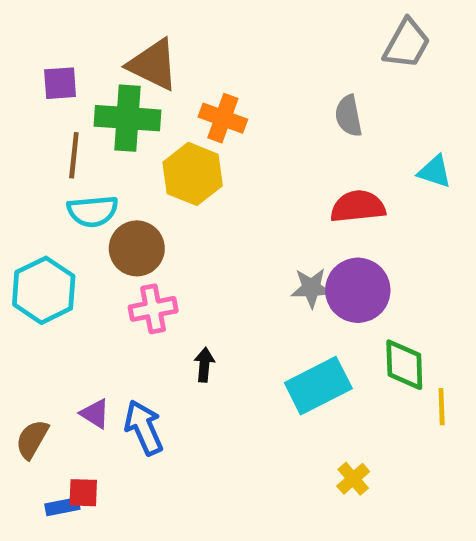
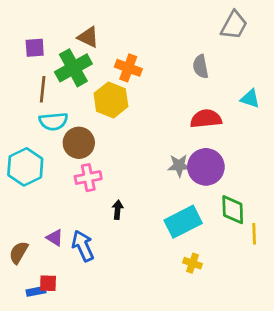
brown triangle: (153, 65) -> (88, 37), size x0.7
green cross: (127, 118) -> (73, 68), turned -33
yellow cross: (353, 479) -> (193, 263), moved, turned -30

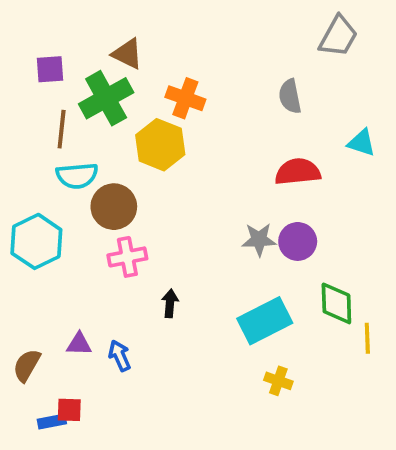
purple circle: (206, 167) -> (298, 241), size x0.7
purple triangle: (55, 238) -> (79, 344), turned -30
blue arrow: (83, 246) -> (120, 356), size x0.7

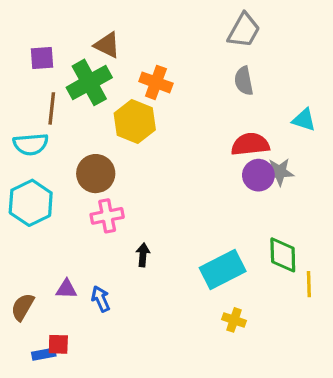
gray trapezoid: (338, 36) -> (244, 30), moved
cyan semicircle: (77, 176) -> (31, 144), moved
gray star: (259, 240) -> (280, 172), moved
purple circle: (298, 241) -> (258, 175), moved

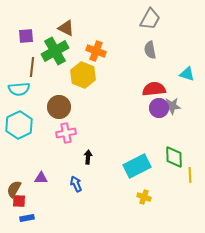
blue arrow: (101, 299) -> (76, 184), moved
red square: (58, 344) -> (19, 201), moved

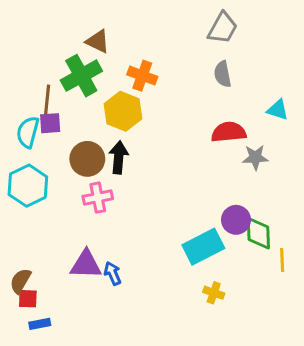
purple square: (26, 36) -> (50, 123), moved
cyan semicircle: (19, 89) -> (28, 132), turned 110
purple circle: (159, 108) -> (236, 220), moved
black arrow: (88, 157) -> (119, 157), moved, size x1.5
purple triangle: (41, 178) -> (86, 264), moved, size x1.6

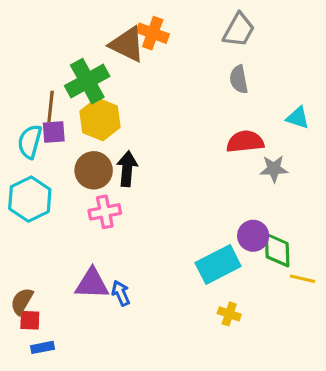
brown triangle: (98, 41) -> (127, 44), moved, size x1.4
orange cross: (142, 76) -> (153, 33), moved
yellow hexagon: (123, 111) -> (100, 119), moved
yellow line: (282, 260) -> (303, 279), turned -75

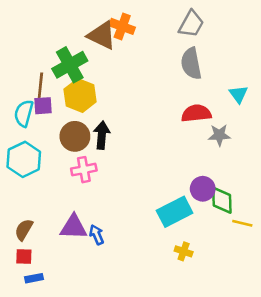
gray semicircle: (239, 79) -> (191, 64), size x1.4
cyan triangle: (298, 118) -> (238, 94), turned 36
brown semicircle: (22, 301) -> (24, 230), moved

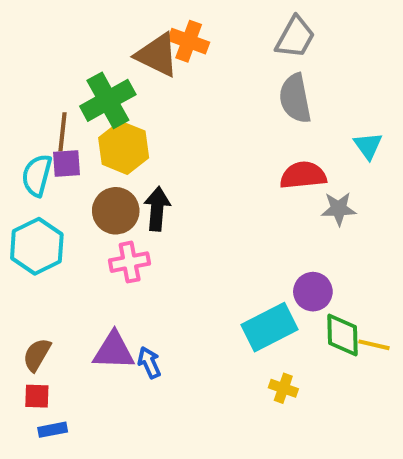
green diamond: (222, 200) -> (342, 335), moved

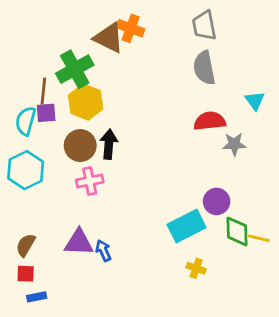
gray trapezoid: (295, 37) -> (204, 26), turned 140

